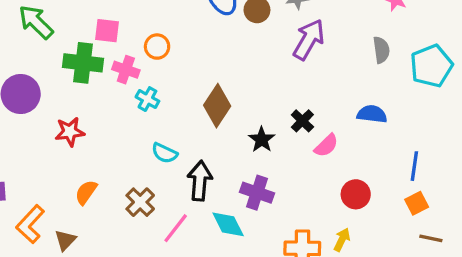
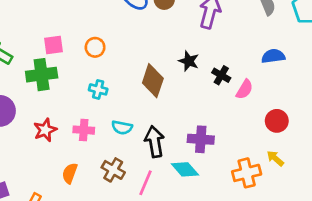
pink cross: (126, 70) -> (84, 130), moved
black star: (262, 139) -> (189, 61), moved
yellow arrow: (342, 240) -> (275, 158), turned -60

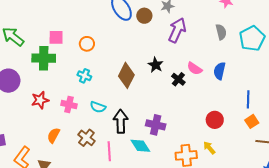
blue semicircle: (273, 56) -> (220, 71), turned -78
pink semicircle: (244, 89) -> (195, 69), moved, turned 84
pink line: (146, 183) -> (109, 151), turned -36

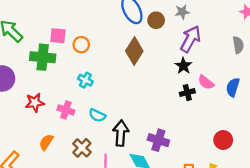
orange circle: (87, 44) -> (81, 45), moved
black star: (156, 65) -> (183, 66), moved
brown diamond: (126, 75) -> (134, 51), moved
black cross: (178, 79) -> (187, 93), turned 32

